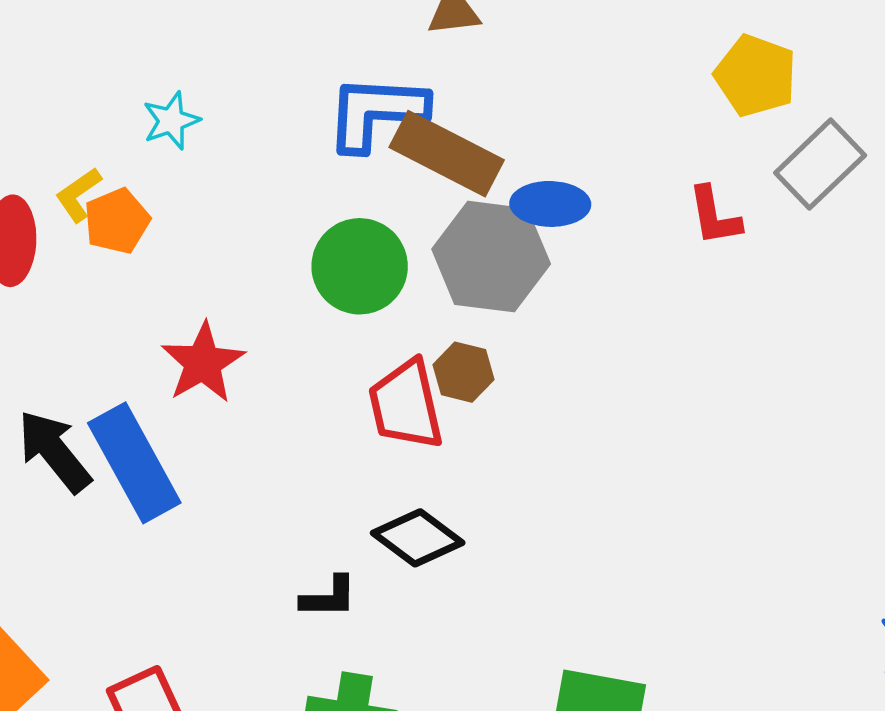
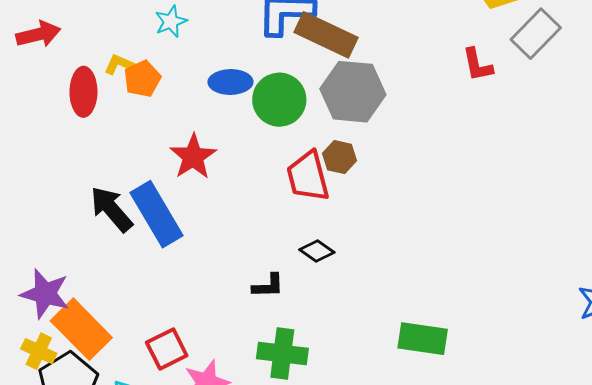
yellow L-shape: (78, 195) -> (120, 65), turned 60
blue ellipse: (550, 204) -> (230, 82), moved
black diamond: (418, 538) -> (317, 251), size x0.7

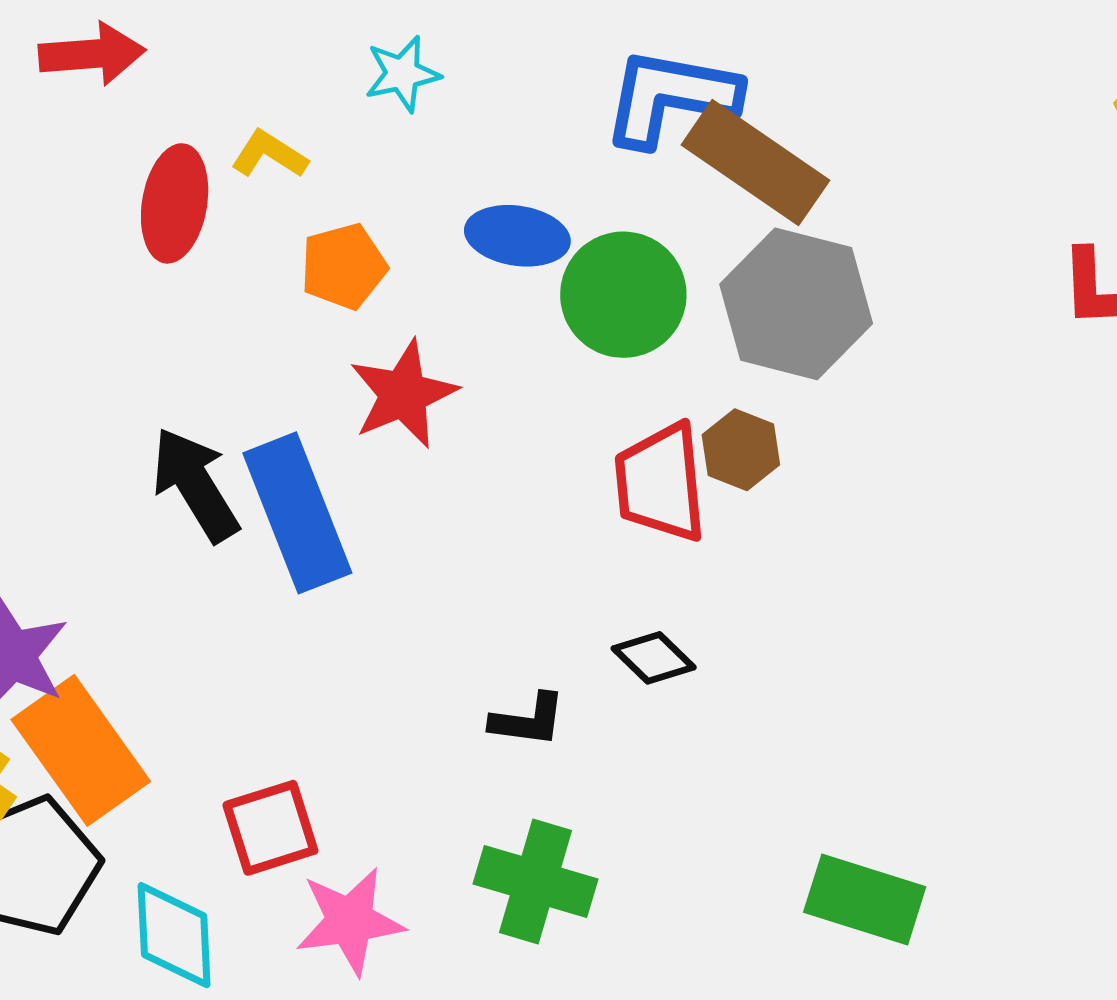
orange pentagon: (142, 79) -> (344, 266), moved

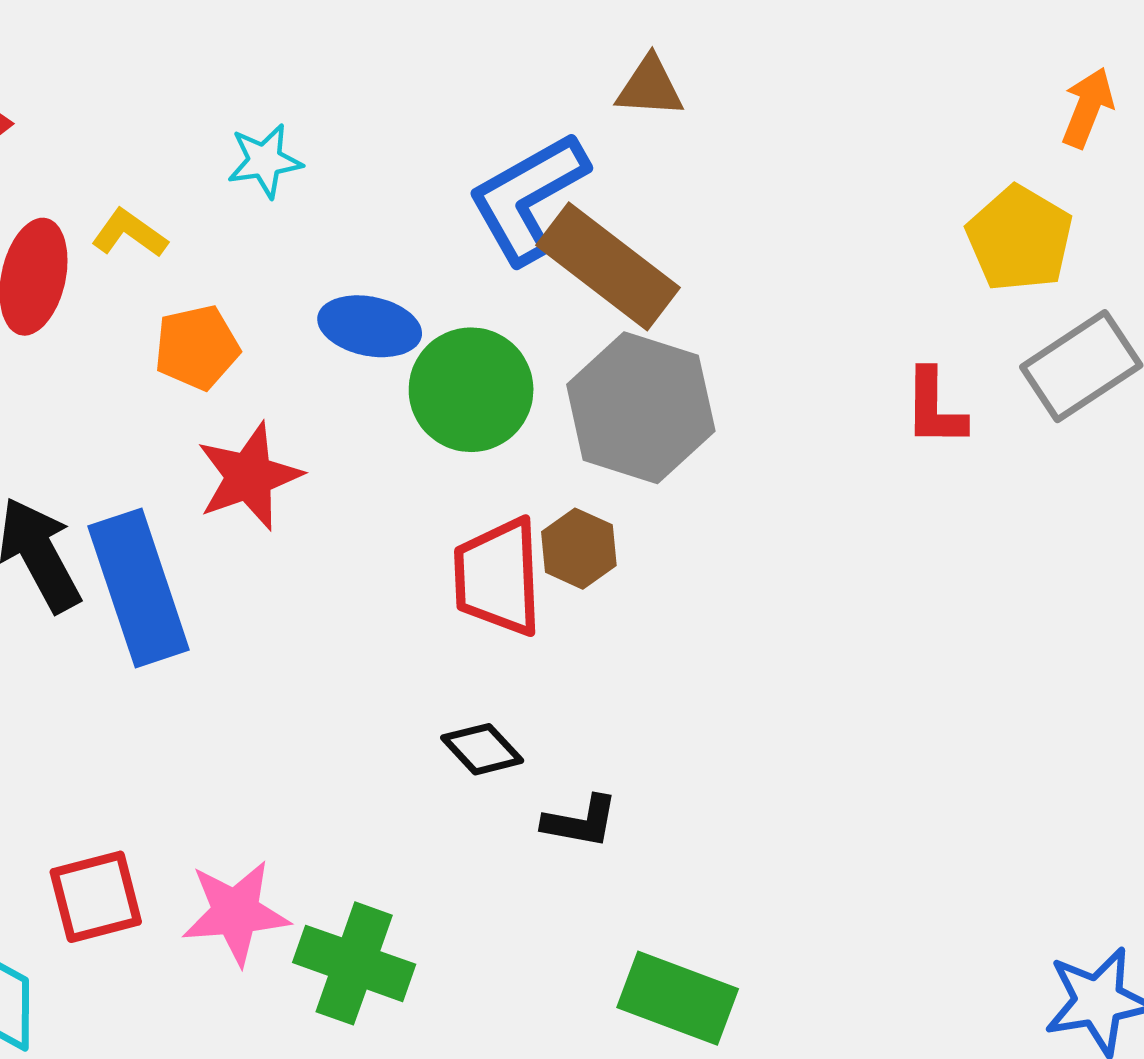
blue L-shape: (671, 97) -> (528, 198), turned -43
black L-shape: (528, 720) -> (580, 822), moved
pink star: (350, 921) -> (236, 912), moved

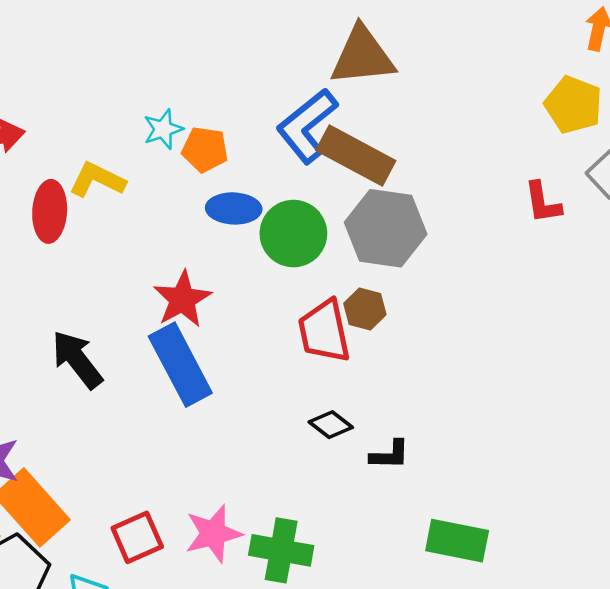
brown triangle: (650, 87) -> (362, 56), size x1.8
yellow L-shape: (129, 233) -> (97, 180), size x1.4
orange pentagon: (197, 347) -> (205, 149), moved, turned 30
blue rectangle: (139, 588) -> (180, 365), moved

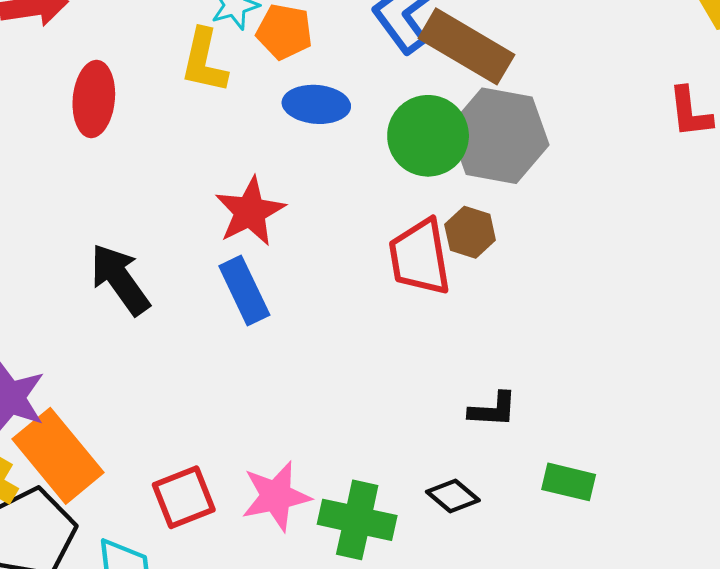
yellow L-shape: (97, 180) -> (204, 61), moved, turned -106
green circle: (293, 234) -> (428, 136), moved
blue rectangle: (180, 365) -> (244, 290), size x0.7
black diamond: (331, 425) -> (453, 496), moved
green rectangle: (457, 541) -> (569, 482), moved, size x0.7

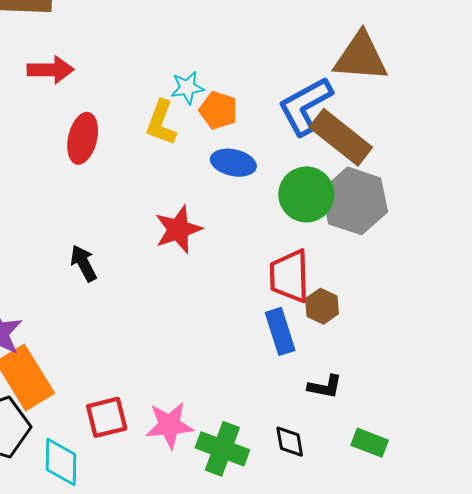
brown hexagon: (470, 232) -> (322, 306), moved
black arrow: (120, 279) -> (84, 263), size x0.7
blue rectangle: (244, 290) -> (280, 331), moved
black diamond: (453, 496) -> (290, 442), turned 32

